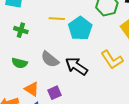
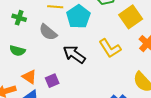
gray semicircle: (50, 59) -> (48, 32), moved

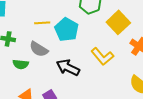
green semicircle: (17, 51) -> (21, 64), moved

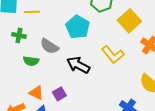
yellow line: (42, 23) -> (32, 12), moved

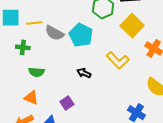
gray semicircle: (49, 46) -> (54, 33), moved
black arrow: (78, 65) -> (84, 73), size x0.6
orange triangle: (36, 93) -> (31, 98), moved

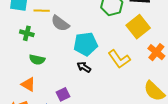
cyan pentagon: (81, 35) -> (86, 44), moved, turned 30

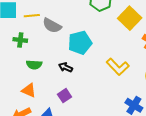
yellow L-shape: (119, 59) -> (118, 67), moved
black arrow: (84, 67) -> (66, 67), moved

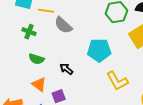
cyan pentagon: (80, 43) -> (99, 50), moved
orange triangle: (29, 90) -> (39, 84), moved

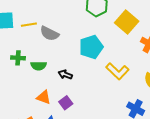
green cross: (29, 32) -> (18, 58), moved
green semicircle: (36, 59) -> (38, 66), moved

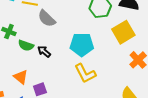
yellow L-shape: (117, 71) -> (85, 73), moved
black arrow: (65, 75) -> (44, 52), moved

